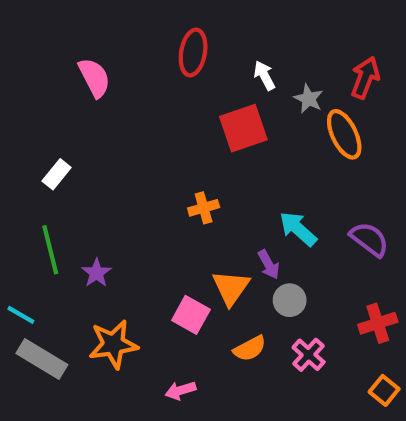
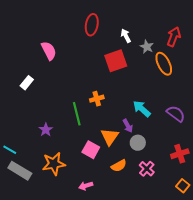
pink semicircle: (94, 78) -> (49, 51), moved
green line: (50, 250) -> (77, 114), moved

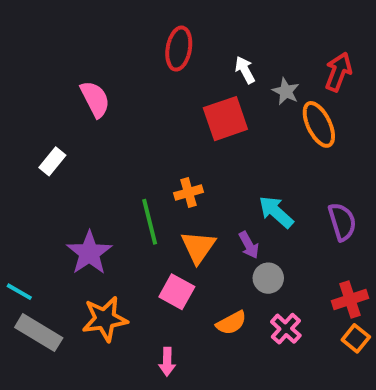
purple semicircle: (176, 114) -> (342, 222), turned 36
purple star: (46, 130) -> (89, 253), size x1.6
orange triangle: (110, 137) -> (198, 247), moved
pink arrow: (86, 186) -> (167, 362), turned -72
orange square: (183, 186) -> (356, 338), moved

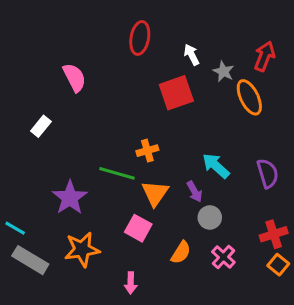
green line: (150, 222) -> (117, 173), turned -60
orange semicircle: (231, 323) -> (181, 252), turned -30

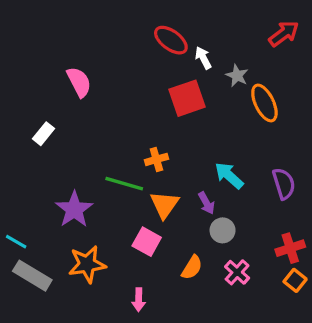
red ellipse: (140, 38) -> (171, 40), moved, turned -64
red arrow: (265, 56) -> (284, 34), moved, turned 32

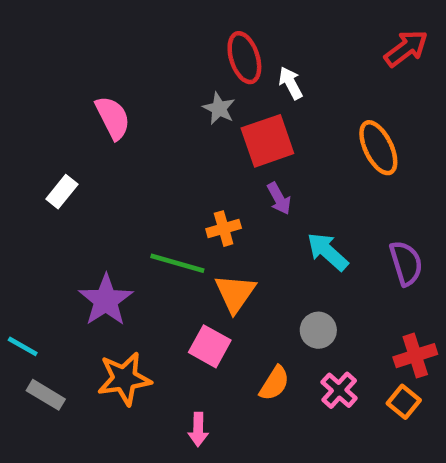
red ellipse: (171, 40) -> (244, 58), turned 36
gray star: (237, 76) -> (219, 108), moved
purple arrow: (206, 203) -> (279, 199), moved
gray rectangle: (32, 276) -> (46, 395), size x0.7
orange square: (295, 280) -> (404, 402), moved

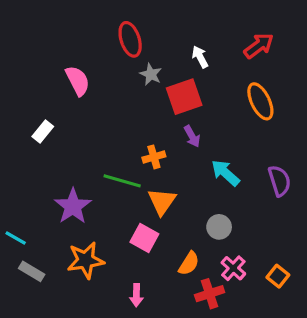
red arrow: (406, 48) -> (259, 46), moved
red ellipse: (244, 58) -> (130, 39), moved
red cross: (415, 356) -> (210, 294), moved

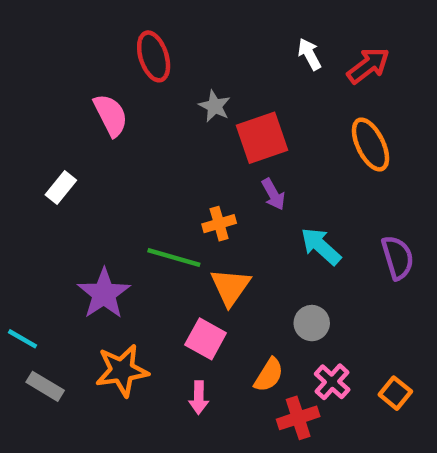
red ellipse: (130, 39) -> (154, 56), moved
white arrow: (200, 57) -> (309, 54), moved
pink arrow: (136, 295) -> (199, 398), moved

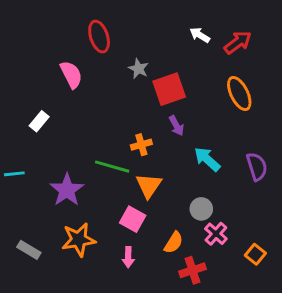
white arrow: (309, 54) -> (200, 35), turned -30
cyan line: (23, 339) -> (14, 174), moved, turned -36
pink cross: (332, 382) -> (216, 234), moved

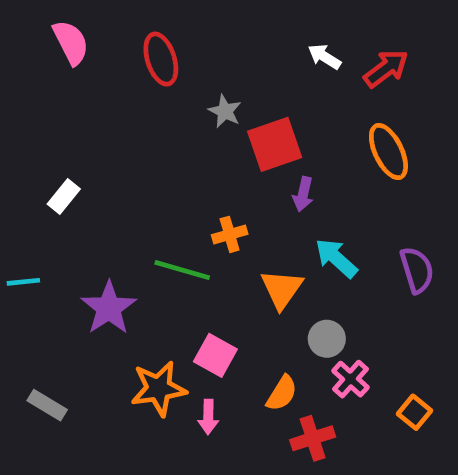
pink semicircle: (71, 75) -> (71, 42), moved
purple arrow: (176, 126) -> (303, 194), moved, turned 42
orange triangle: (149, 186) -> (282, 289), moved
orange star: (79, 240) -> (159, 389), moved

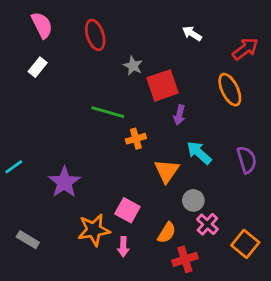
red arrow: (386, 69) -> (245, 49), moved
white rectangle: (64, 197) -> (38, 67), moved
green line: (182, 270) -> (108, 112), moved
cyan line: (23, 282) -> (14, 167), turned -30
orange square: (414, 412) -> (245, 244), size x1.4

